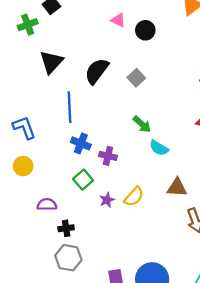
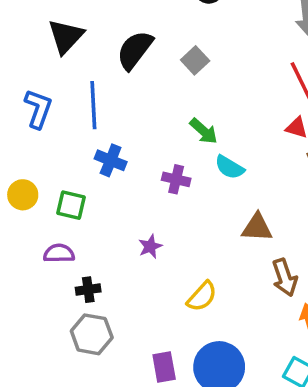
blue L-shape: (24, 128) -> (38, 109), moved, turned 40
purple cross: (108, 156) -> (176, 179), moved
green square: (83, 180) -> (71, 205), moved, turned -36
yellow semicircle: (134, 197) -> (202, 296), moved

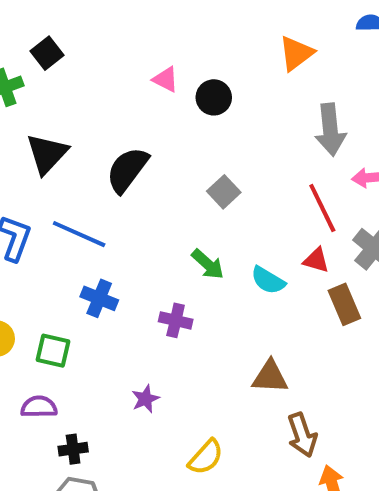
gray square: (195, 60) -> (224, 192), moved
blue line: (93, 105) -> (79, 234), turned -63
cyan semicircle: (229, 167) -> (268, 280), moved

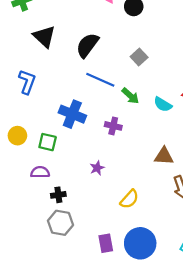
black triangle: (47, 154) -> (44, 37), turned -30
blue line: (79, 234) -> (100, 80), moved
blue cross: (99, 298) -> (72, 114), size x1.4

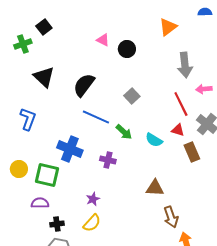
green square: (48, 142) -> (47, 175), size x1.4
yellow semicircle: (129, 199) -> (92, 223), moved

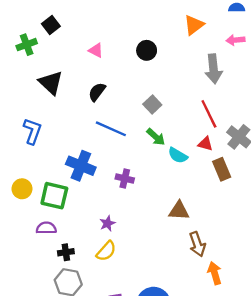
pink triangle: (103, 40) -> (96, 50), moved
black semicircle: (84, 85) -> (97, 92), size x0.7
pink arrow: (204, 89) -> (235, 40), moved
green arrow: (124, 132) -> (156, 137), moved

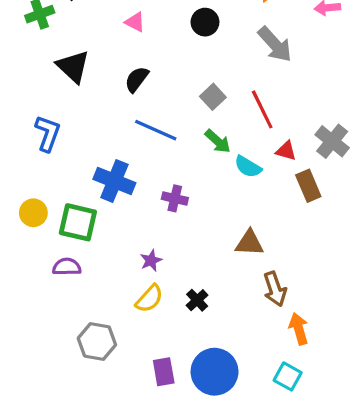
gray arrow: (214, 69) -> (275, 44), moved, turned -36
red line: (209, 114) -> (262, 109), moved
black cross: (66, 252) -> (197, 300), moved, turned -35

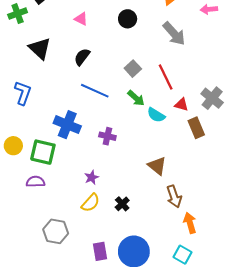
brown triangle: (249, 243) -> (157, 166), turned 36

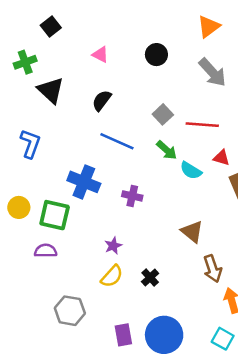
green cross: (18, 14) -> (25, 62), moved
red line: (166, 77) -> (202, 125), turned -60

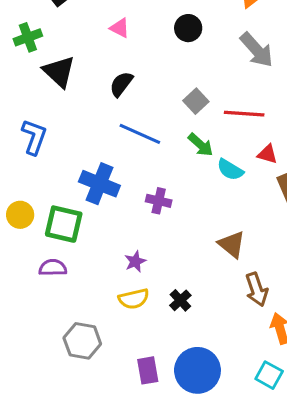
yellow semicircle: (112, 276) -> (134, 299), turned 35

